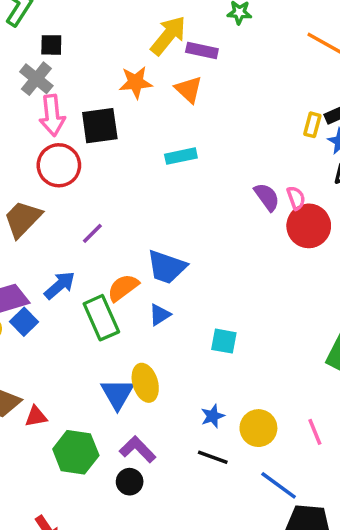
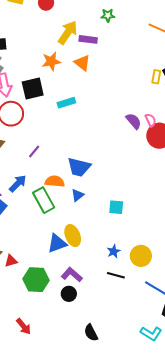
cyan rectangle: (181, 156) -> (66, 103), moved
orange semicircle: (123, 288) -> (55, 181), turned 48
blue triangle: (117, 394) -> (57, 243), turned 45

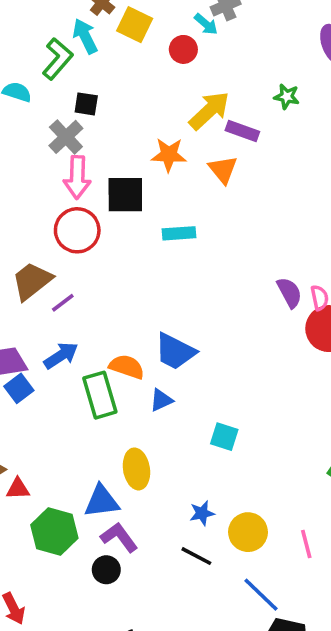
purple line: (34, 152) -> (63, 303), moved
blue triangle: (57, 243) -> (102, 501), moved

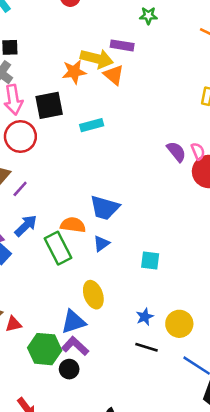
yellow arrow: (209, 111) -> (97, 59), moved, turned 68
purple L-shape: (119, 537) -> (75, 346), moved
black circle: (106, 570) -> (69, 369), moved

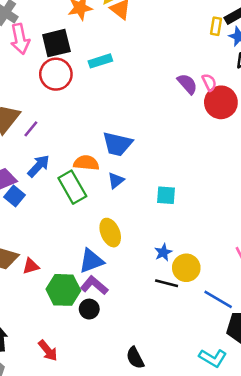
red circle: (20, 137) -> (56, 74), moved
yellow circle: (179, 324) -> (186, 268), moved

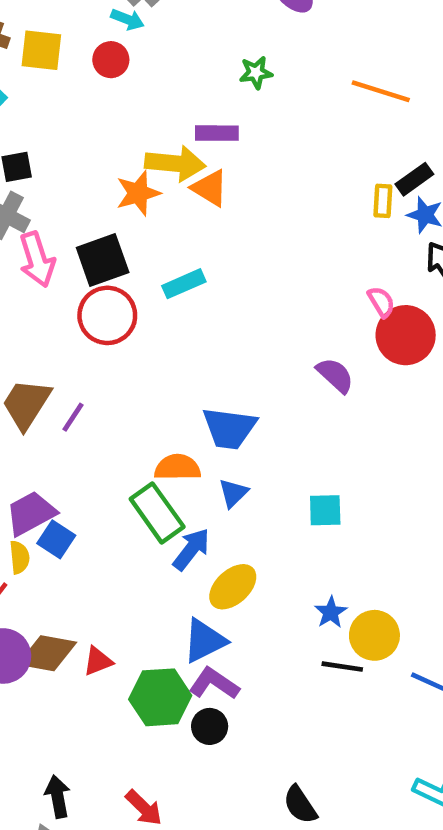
purple semicircle: (187, 84) -> (335, 375), moved
blue arrow: (39, 166) -> (191, 549), moved
yellow ellipse: (110, 233) -> (233, 587), turned 76

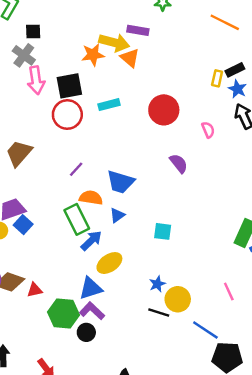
red circle: (406, 335) -> (164, 110), moved
purple line: (73, 417) -> (76, 169), moved

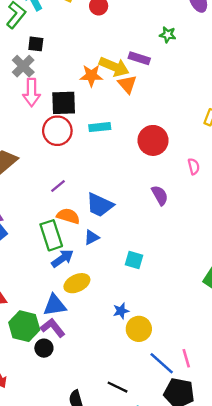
pink line: (229, 292) -> (186, 358), moved
black line: (159, 313) -> (118, 387), moved

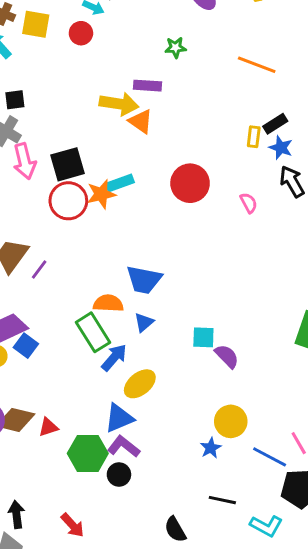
orange star: (91, 76) -> (101, 194), moved
purple line: (58, 186) -> (39, 269), moved
purple semicircle: (160, 195) -> (227, 356), moved
blue star: (121, 311) -> (211, 448), moved

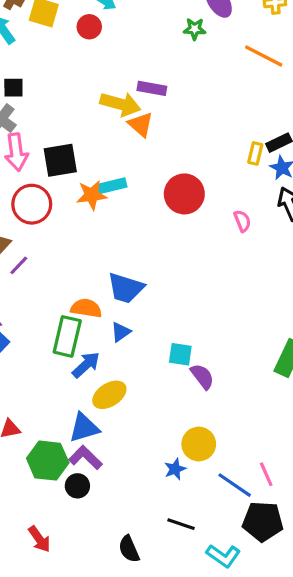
green star: (176, 47) -> (195, 29), moved
orange line: (257, 65) -> (264, 56), moved
red circle: (68, 201) -> (32, 204), moved
green rectangle: (93, 332) -> (67, 336), turned 39
red arrow: (73, 525) -> (39, 539), moved

